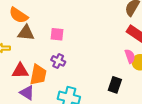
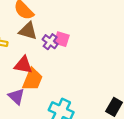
purple cross: (58, 61) -> (50, 42), moved
red triangle: (20, 71) -> (23, 65), moved

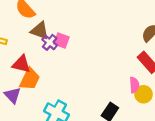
brown triangle: (28, 31) -> (40, 31), moved

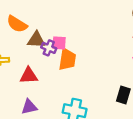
orange trapezoid: (30, 79) -> (67, 59), moved
purple triangle: (13, 95) -> (29, 107), turned -42

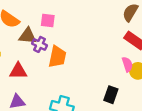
pink square: (59, 43) -> (48, 20), moved

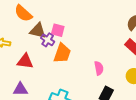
pink square: (48, 20) -> (58, 30), moved
pink semicircle: (127, 64) -> (99, 68), moved

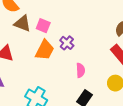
purple cross: (48, 40) -> (67, 43), moved

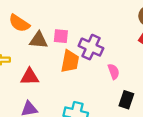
purple cross: (67, 43) -> (91, 47), size x1.5

